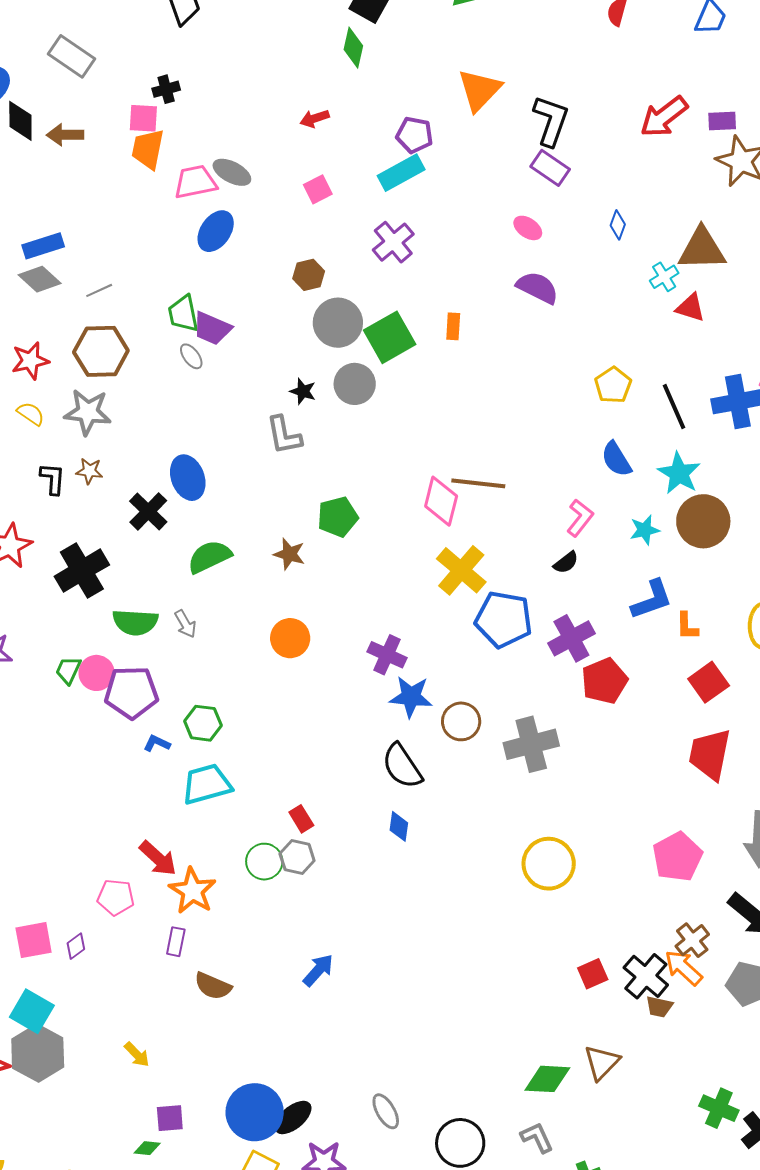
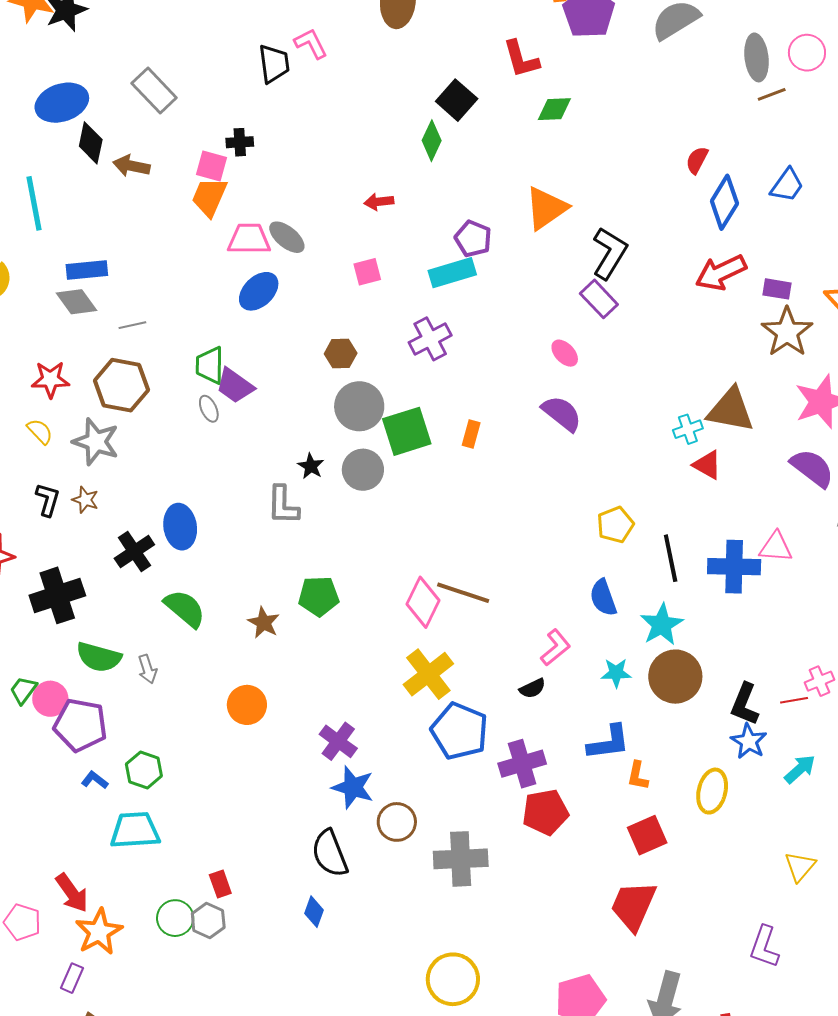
blue diamond: (618, 225) -> (724, 202), moved, size x1.8
green semicircle: (209, 557) -> (185, 608), turned 54

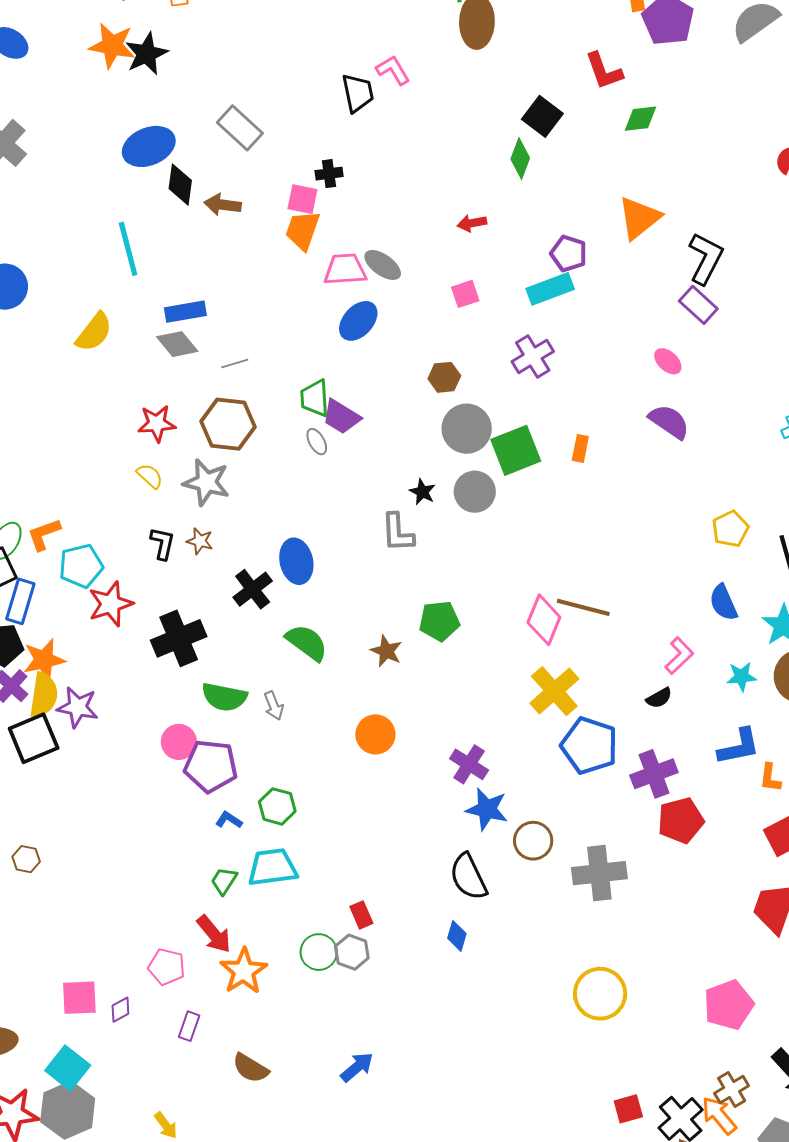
green trapezoid: (23, 690) -> (224, 881), moved
purple rectangle: (72, 978) -> (189, 1026), moved

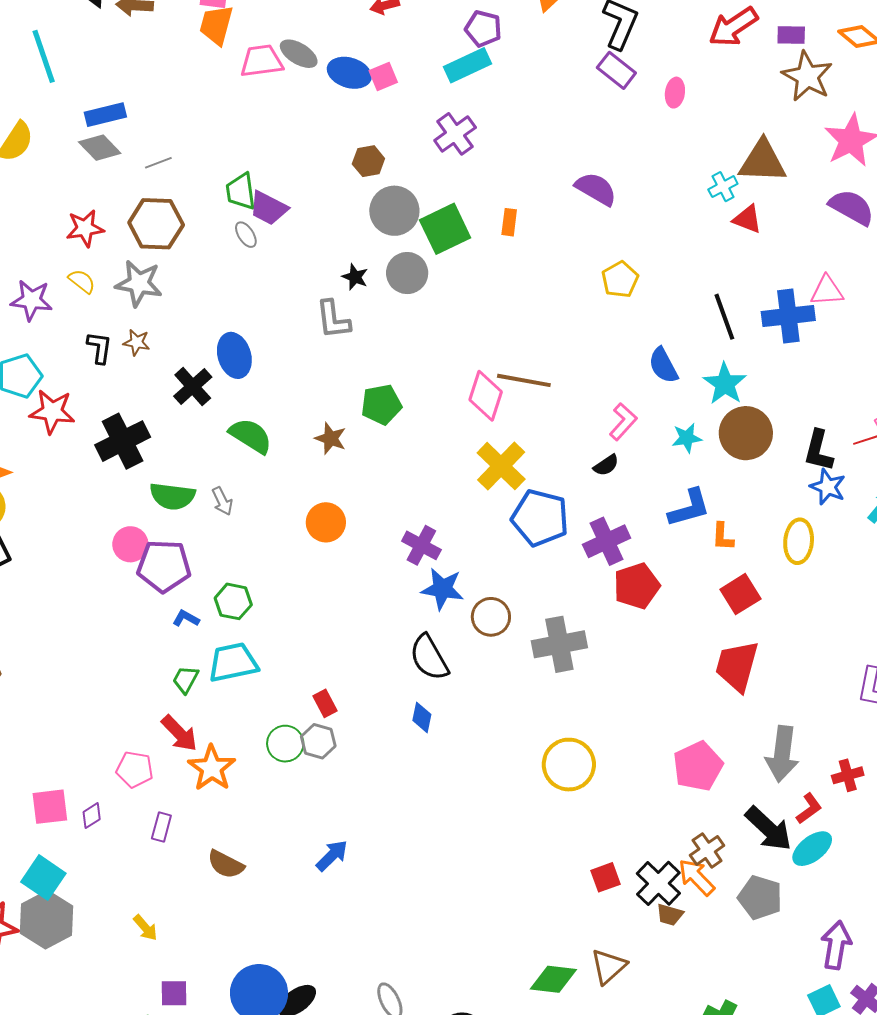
blue ellipse: (358, 321) -> (349, 73), moved, turned 69
pink ellipse: (668, 361) -> (675, 93), moved, turned 60
yellow pentagon: (730, 529) -> (620, 279), moved
red star: (111, 604) -> (52, 412), turned 30
purple star: (78, 707) -> (31, 300), moved

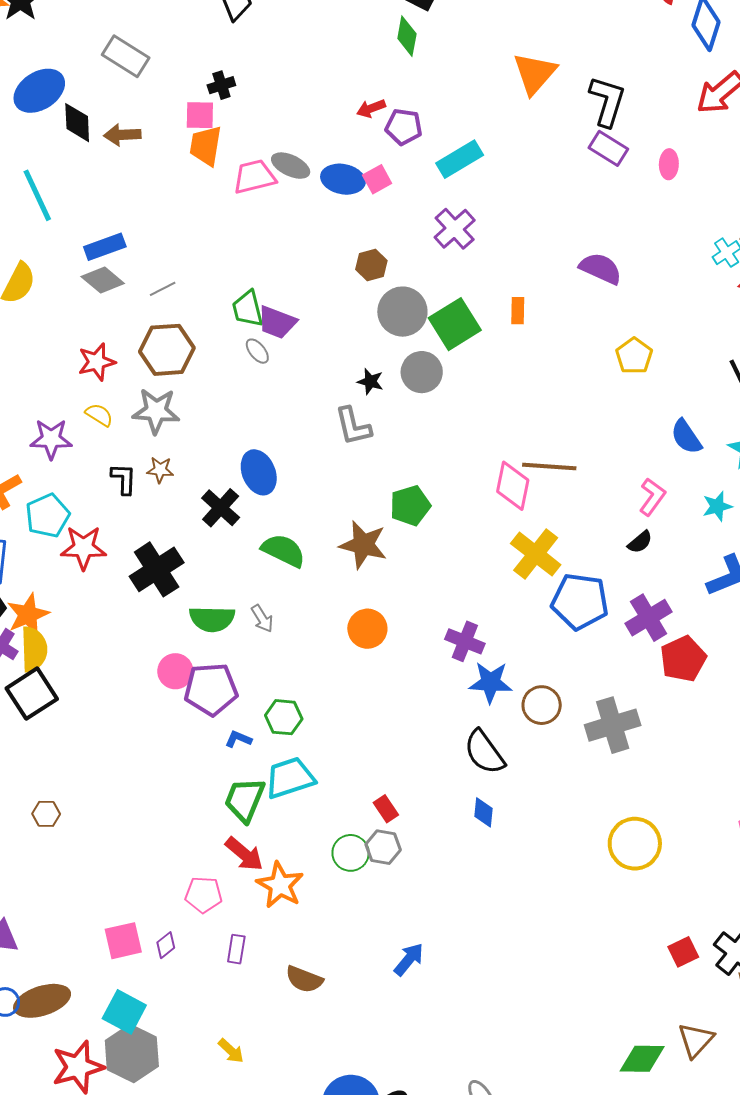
purple pentagon: (483, 29) -> (404, 127), moved
brown star: (331, 438) -> (363, 545), size x1.5
green trapezoid: (186, 679) -> (245, 800), size x1.6

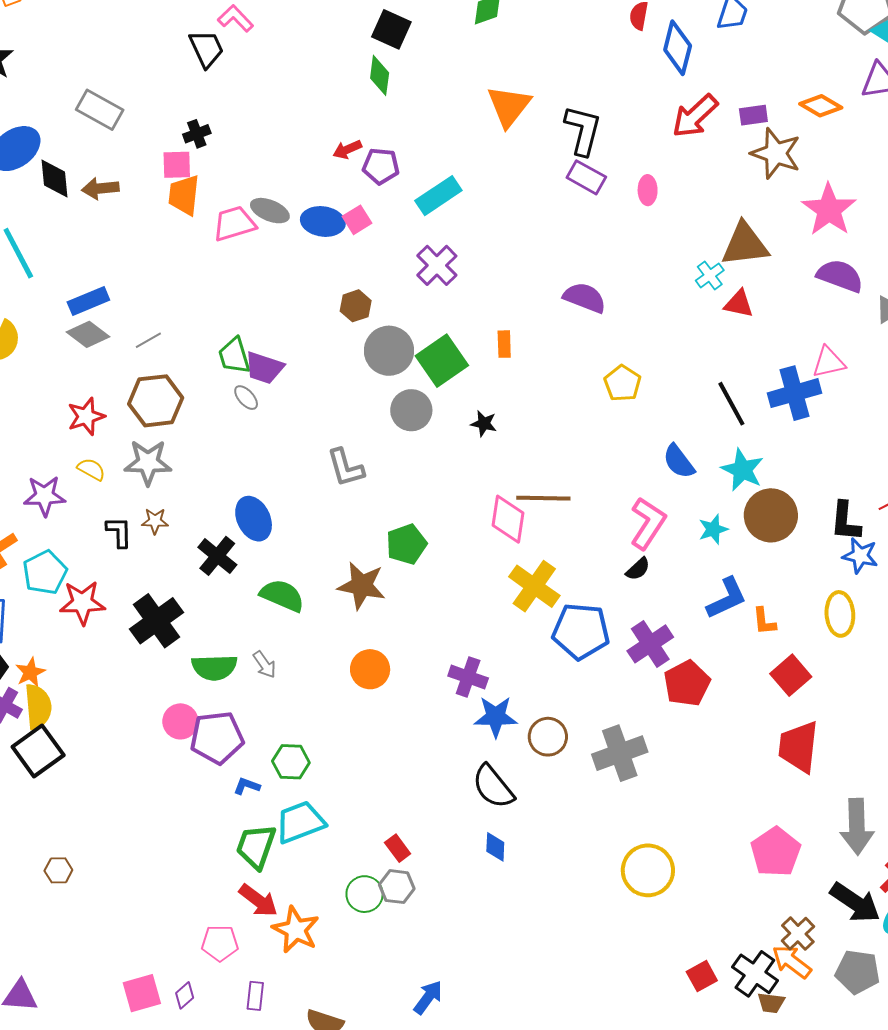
black star: (370, 382) -> (484, 424), moved
pink L-shape: (652, 497) -> (648, 523), size x1.4
orange star: (28, 615) -> (30, 672), size x0.7

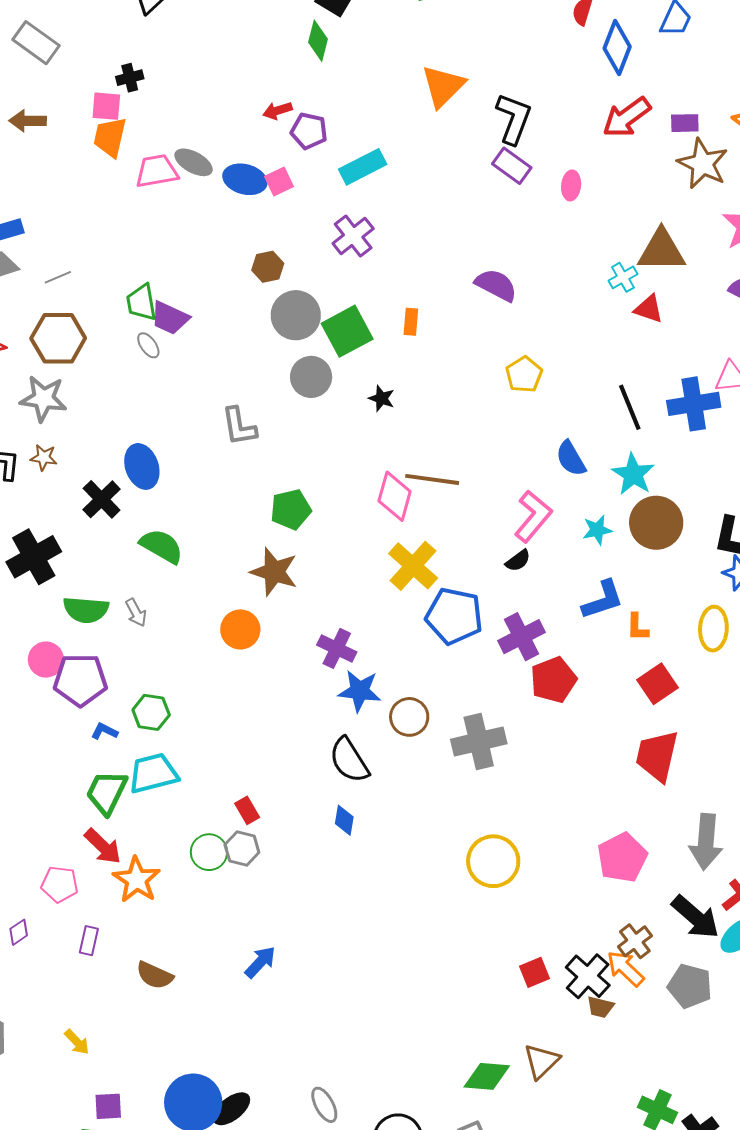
brown star: (362, 586) -> (274, 572), moved

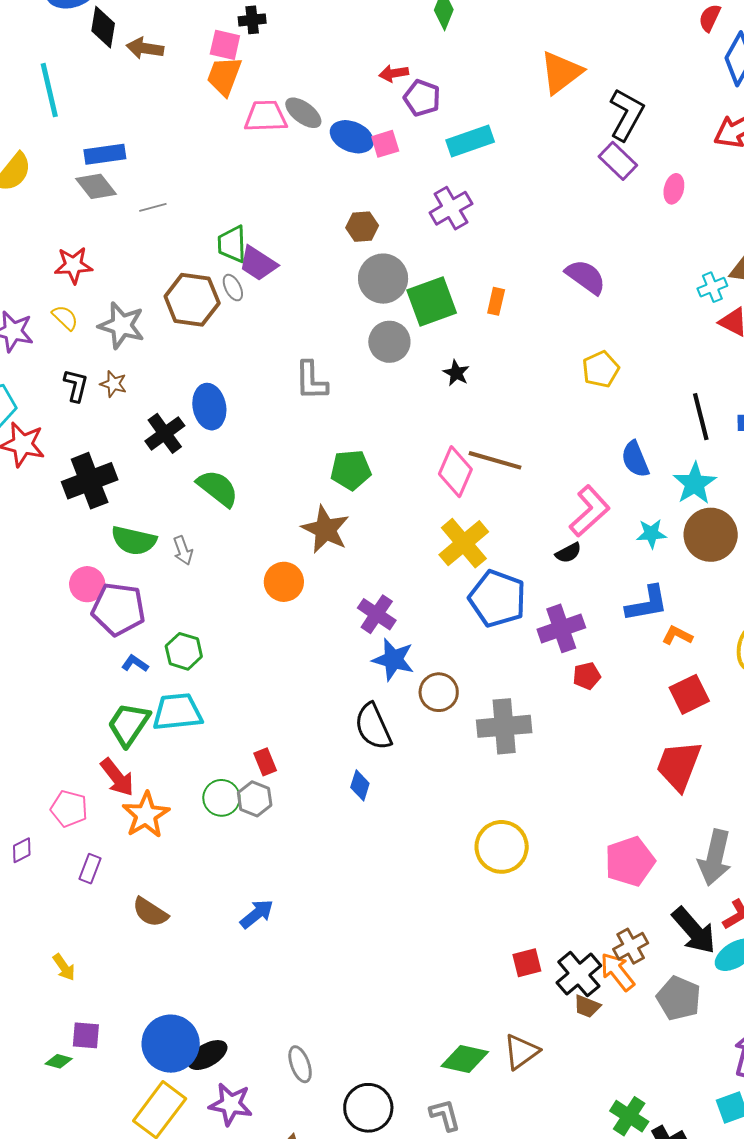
brown hexagon: (58, 338) -> (192, 300), moved
orange L-shape: (637, 627) -> (677, 635), turned 108
red pentagon: (553, 680) -> (587, 676), size x0.6

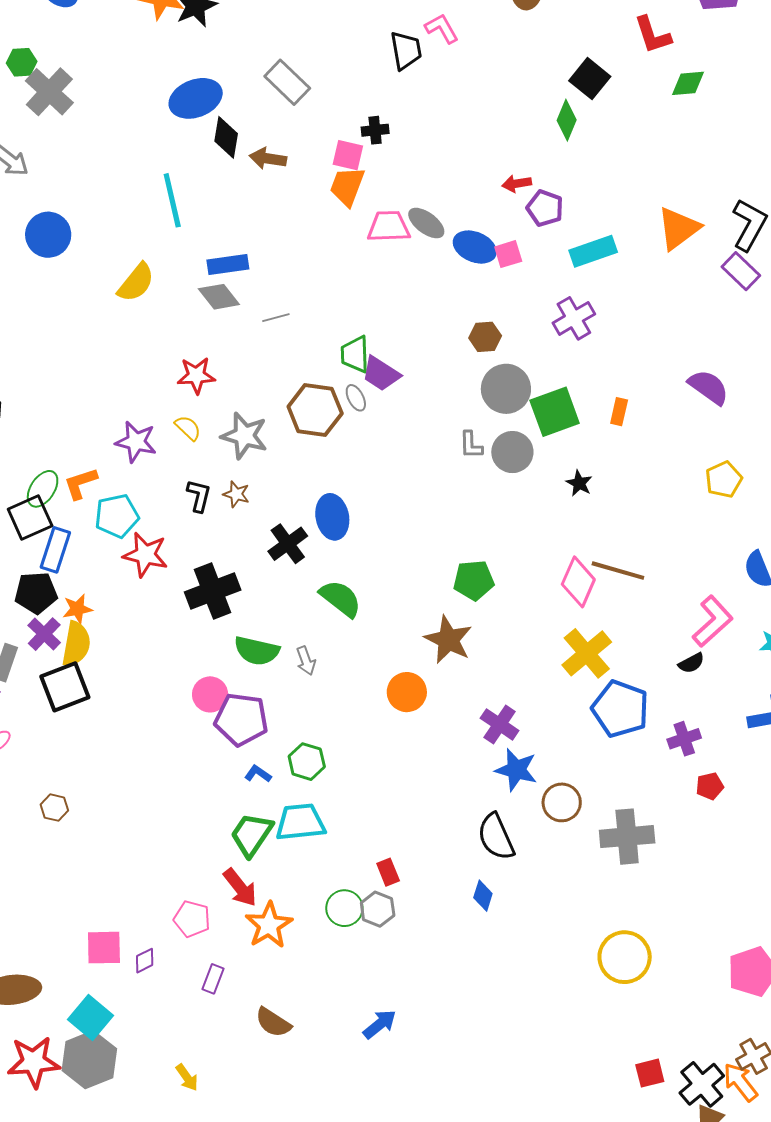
orange triangle: (561, 72) -> (678, 228), moved
gray L-shape: (311, 381) -> (471, 445), moved, size x0.7
purple cross: (561, 628) -> (684, 739), size x0.7

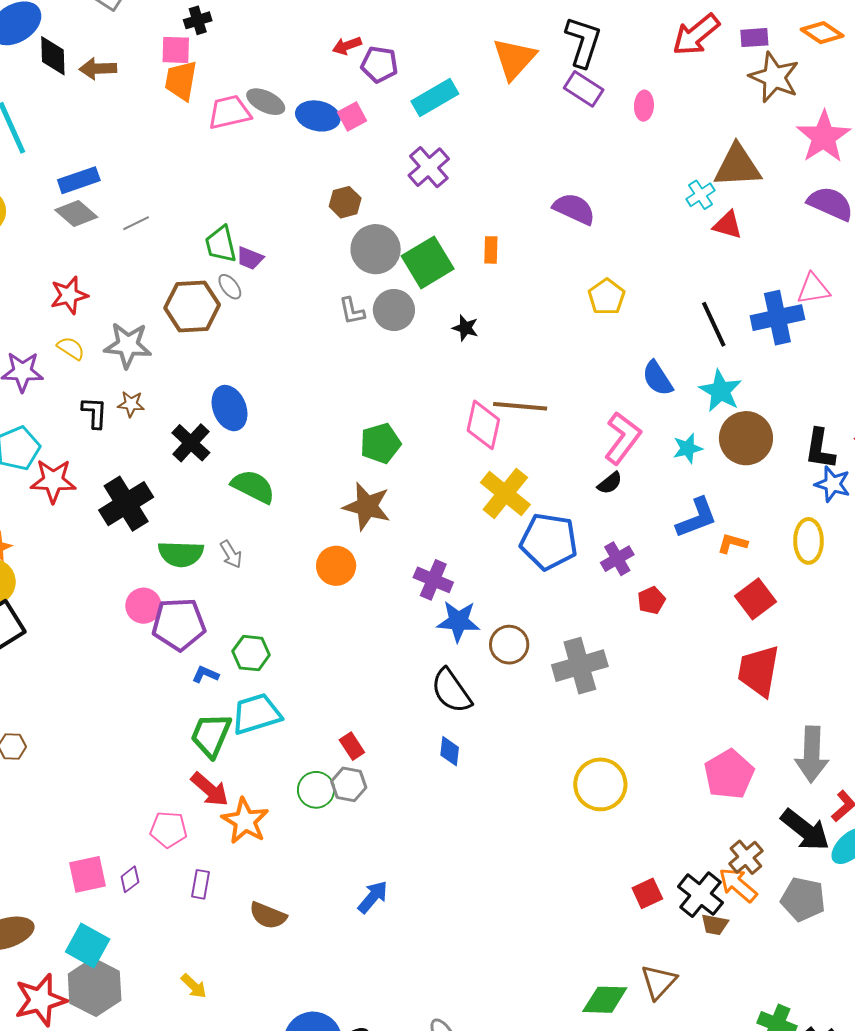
purple trapezoid: (381, 374) -> (250, 258), size x0.7

